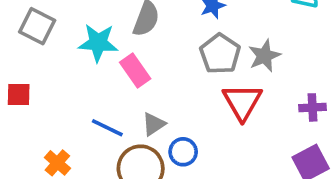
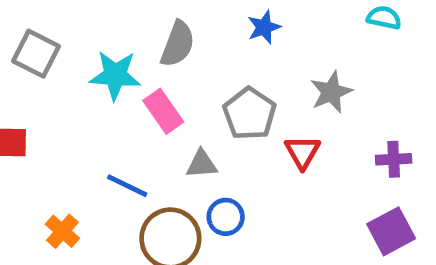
gray pentagon: (220, 54) -> (250, 114), moved
red triangle: (242, 102) -> (302, 152), size x0.7
gray triangle: (154, 124) -> (202, 164), moved, turned 30

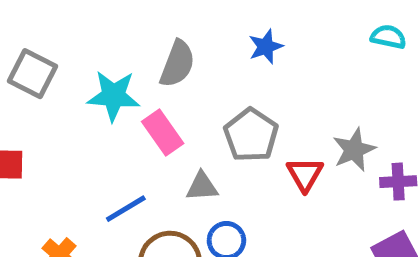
gray star: (331, 92) -> (354, 150), moved
blue line: (127, 186) -> (126, 209), turned -57

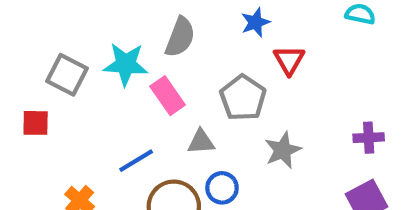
gray square: (33, 74) -> (67, 75), moved
gray star: (354, 150) -> (283, 150), moved
red triangle: (305, 174) -> (289, 60), moved

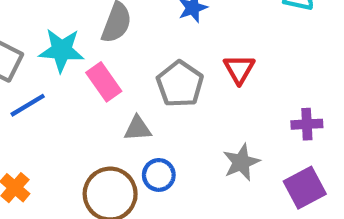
red triangle: (289, 60) -> (239, 69), moved
gray star: (283, 150) -> (241, 162), moved
blue line: (136, 161) -> (28, 105), moved

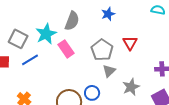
cyan star: (61, 50) -> (46, 34), turned -30
gray triangle: (138, 128) -> (109, 71), moved, turned -40

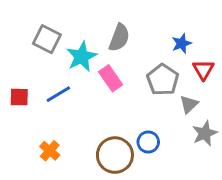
blue star: (108, 14) -> (182, 43), moved
gray square: (18, 39) -> (47, 39), moved
gray triangle: (109, 71) -> (189, 104), moved

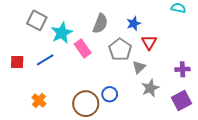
gray semicircle: (119, 38) -> (100, 23), moved

